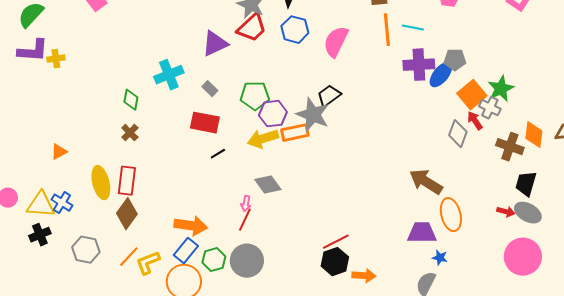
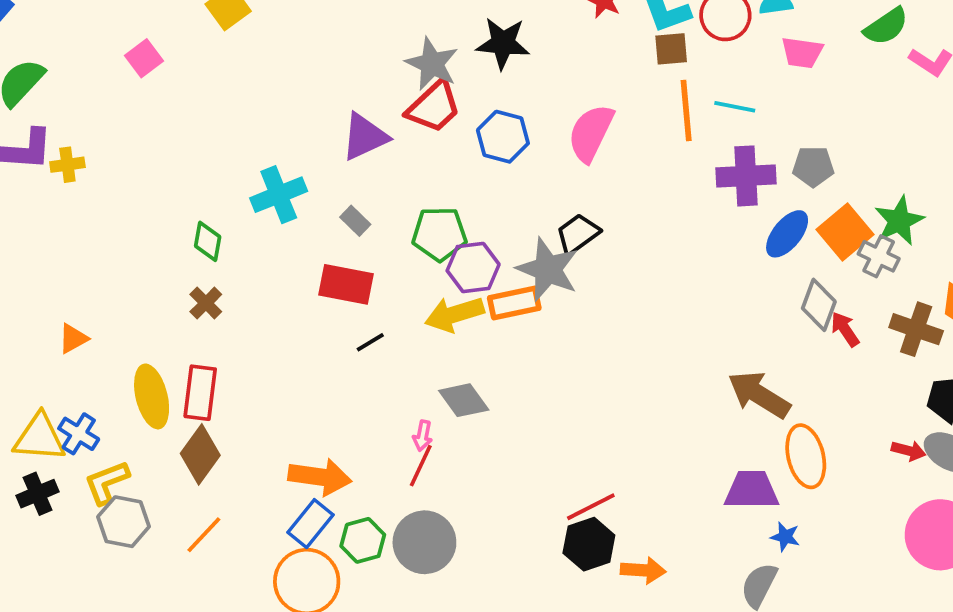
blue hexagon: (295, 30) -> (503, 137), moved
blue ellipse: (441, 75) -> (787, 234), moved
red arrow: (475, 121) -> (845, 329), moved
yellow L-shape: (148, 263) -> (107, 482), moved

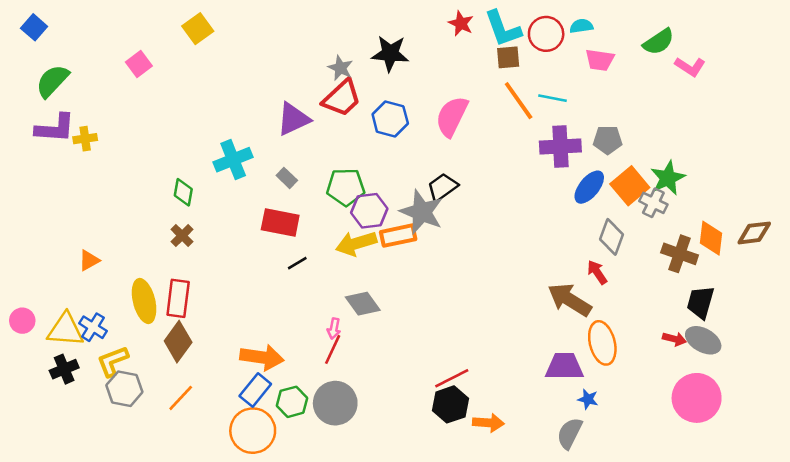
gray star: (432, 64) -> (340, 68), size x0.7
orange line: (686, 110) -> (519, 101), turned -30
red arrow: (845, 329) -> (597, 272), moved

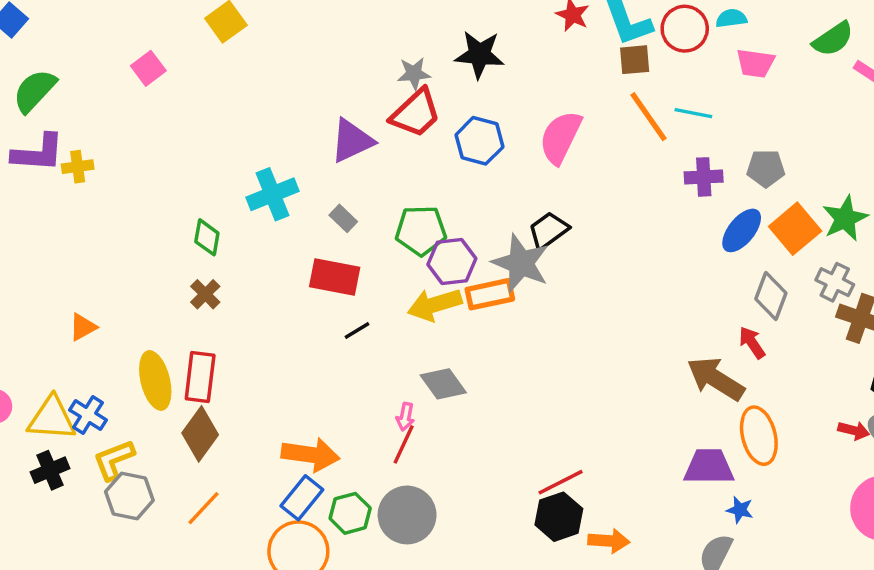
gray star: (340, 68) -> (414, 73), turned -30
purple cross: (560, 146) -> (704, 177), size x0.7
gray cross: (653, 203) -> (835, 282), moved

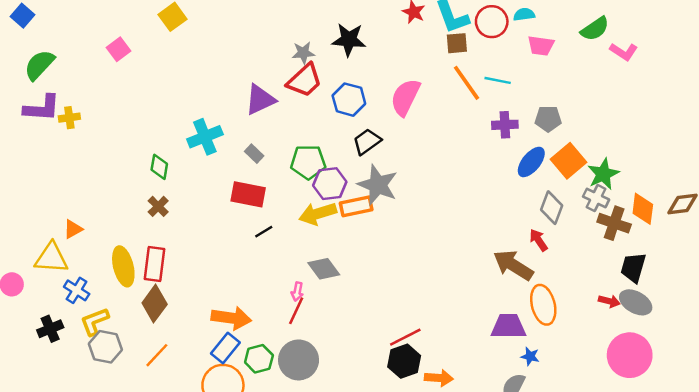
green star: (845, 218) -> (603, 174), moved
black trapezoid: (548, 230) -> (367, 142), moved
yellow triangle: (52, 418) -> (51, 258), moved

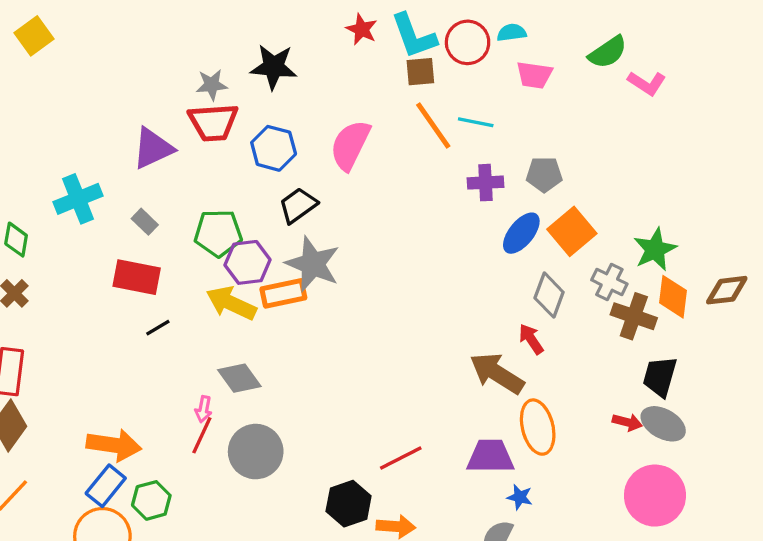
red trapezoid: (305, 80) -> (213, 122), turned 39
green star: (603, 174) -> (655, 249), moved
yellow arrow: (318, 214) -> (231, 303), turned 42
red line: (405, 337) -> (401, 458), moved
gray circle: (299, 360) -> (256, 452), moved

